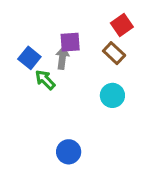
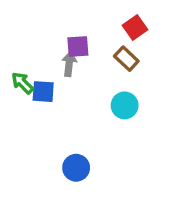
blue square: (29, 58) -> (43, 92), moved, turned -35
green arrow: (45, 80) -> (22, 83), moved

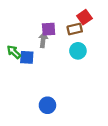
brown rectangle: (126, 59) -> (75, 29), moved, turned -56
cyan circle: (125, 105) -> (78, 51), moved

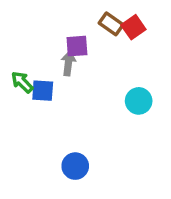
brown rectangle: (75, 29) -> (111, 24), moved, turned 48
cyan circle: (78, 51) -> (139, 101), moved

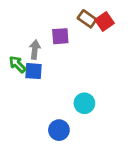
gray arrow: (68, 63) -> (35, 50), moved
cyan circle: (139, 101) -> (84, 103), moved

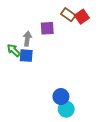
cyan circle: (84, 103) -> (66, 109), moved
blue circle: (59, 130) -> (61, 97), moved

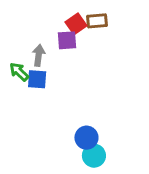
brown rectangle: (68, 15) -> (97, 21), turned -40
red square: (82, 17) -> (76, 24), moved

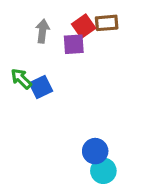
gray arrow: (39, 55) -> (43, 31), moved
blue square: (37, 79) -> (41, 87), turned -30

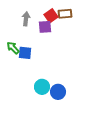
blue square: (41, 87) -> (25, 53), turned 32
cyan circle: (103, 171) -> (42, 87), moved

